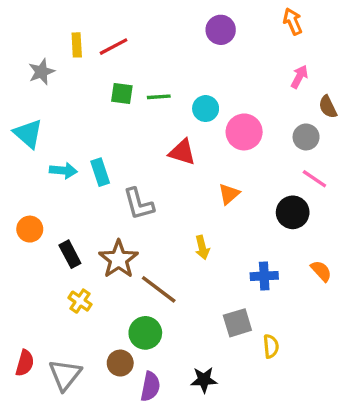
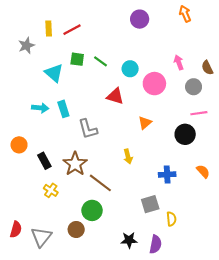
pink arrow: (299, 77) -> (179, 62), moved, turned -48
green line: (159, 97) -> (100, 61), turned 40
cyan triangle: (28, 134) -> (54, 73), moved
pink line: (314, 179) -> (199, 113), turned -42
purple semicircle: (150, 386) -> (155, 244), moved

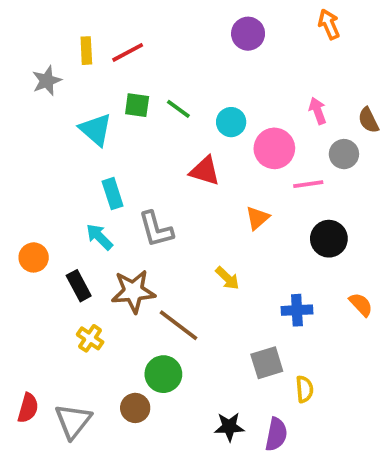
cyan arrow: (40, 108) -> (99, 237), moved, turned -140
pink line: (199, 113) -> (308, 184), moved
yellow arrow: (128, 157) -> (227, 278), turned -32
brown star: (75, 164) -> (133, 291), turned 30

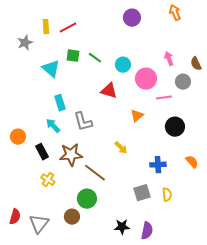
yellow semicircle: (304, 389) -> (167, 195), moved

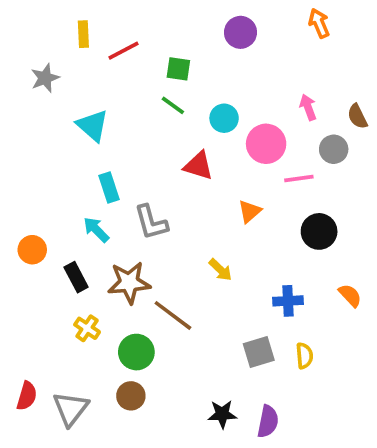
yellow rectangle: (46, 27) -> (83, 34), moved
green square: (73, 56) -> (178, 69), moved
green circle: (87, 199) -> (136, 352), moved

